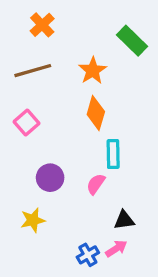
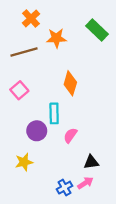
orange star: (93, 71) -> (56, 38), moved, turned 30
cyan rectangle: (113, 154) -> (54, 113), moved

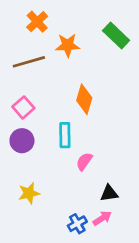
purple circle: (37, 131) -> (22, 141), moved

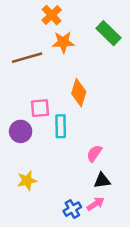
orange cross: (37, 22) -> (52, 15), moved
pink square: (23, 107) -> (40, 108), moved, turned 36
pink semicircle: (84, 161) -> (94, 153), moved

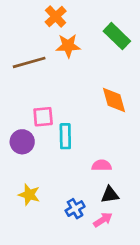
orange diamond: (79, 93) -> (114, 100), moved, turned -32
pink semicircle: (94, 153) -> (102, 165), turned 54
yellow star: (27, 181) -> (29, 195), turned 30
blue cross: (72, 209) -> (75, 209), moved

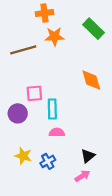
orange cross: (56, 17) -> (44, 13), turned 36
pink semicircle: (102, 165) -> (57, 132), moved
black triangle: (110, 195) -> (88, 156), turned -32
blue cross: (75, 209) -> (48, 161), moved

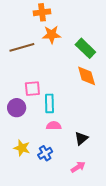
green rectangle: (94, 29) -> (85, 48), moved
black triangle: (88, 156) -> (81, 138), moved

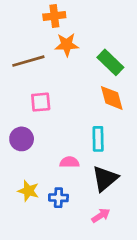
pink square: (32, 89) -> (41, 102), moved
cyan rectangle: (49, 103) -> (98, 139), moved
black triangle: (81, 138) -> (105, 179), size x1.5
blue cross: (45, 153) -> (58, 198), turned 32

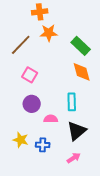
brown line: (28, 61) -> (21, 45), turned -30
pink square: (41, 102) -> (30, 75), turned 35
purple circle: (22, 139) -> (32, 104), moved

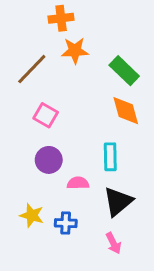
pink arrow: (74, 158) -> (113, 243), turned 96

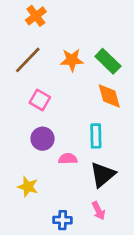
orange cross: (61, 18) -> (36, 16), moved, turned -30
orange star: (75, 51) -> (72, 60), moved
blue cross: (66, 223) -> (63, 220), moved

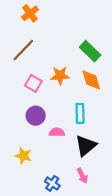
orange star: (72, 60) -> (60, 76), moved
blue cross: (63, 220) -> (52, 183), turned 32

